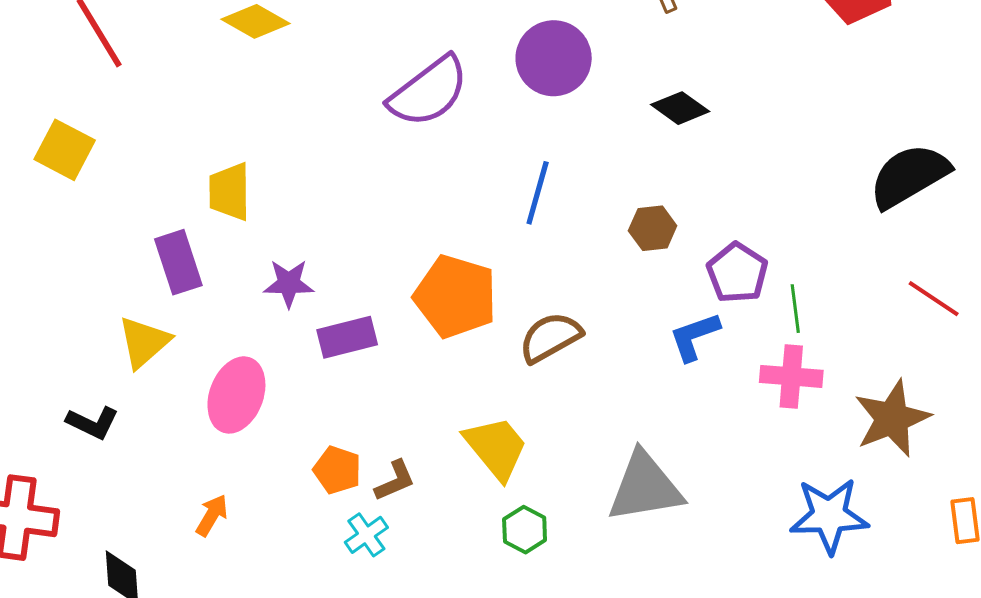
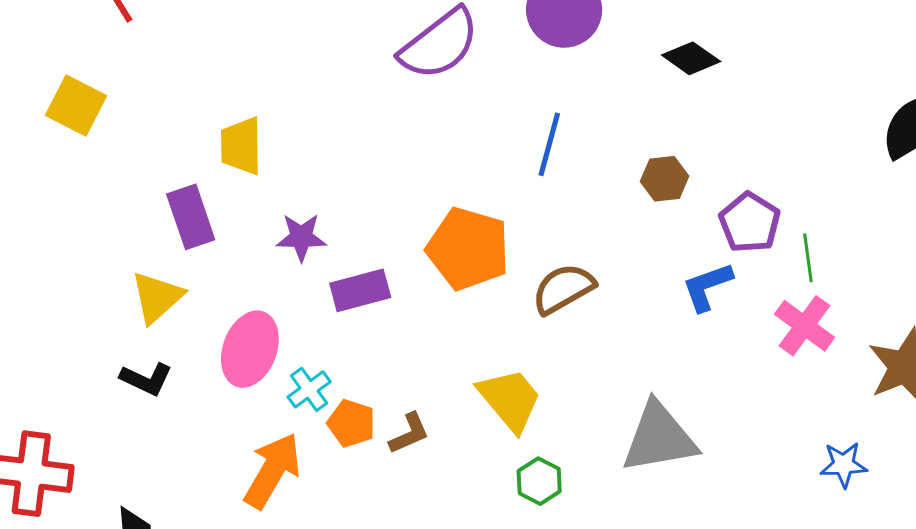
pink cross: (791, 376) -> (805, 326), turned 32
black L-shape: (93, 423) -> (146, 379), moved
orange arrow: (212, 515) -> (272, 471), moved, size x1.8
blue star: (829, 516) -> (844, 465), size x0.6
cyan cross: (366, 535) -> (309, 389), moved

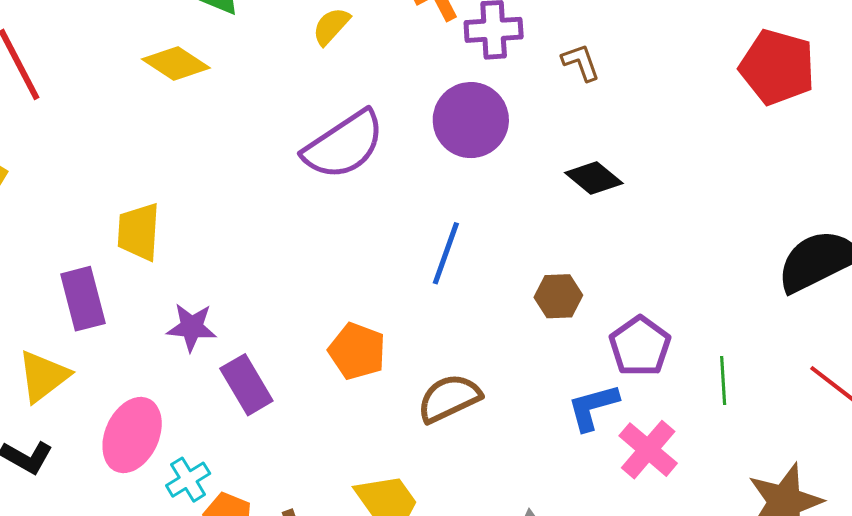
orange pentagon: (468, 249) -> (357, 351), size x0.7
green line: (808, 258) -> (723, 380), moved
purple rectangle: (360, 290) -> (246, 385), turned 70
pink cross: (805, 326) -> (648, 450), moved

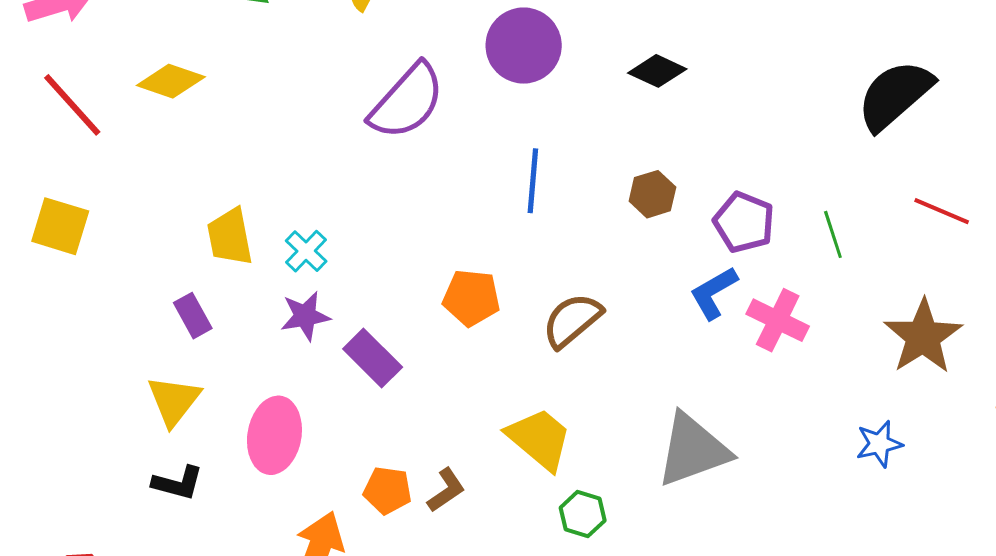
yellow diamond: (176, 63) -> (171, 81), moved
purple rectangle: (83, 299) -> (193, 316), size x0.7
cyan cross: (188, 480) -> (306, 251), moved

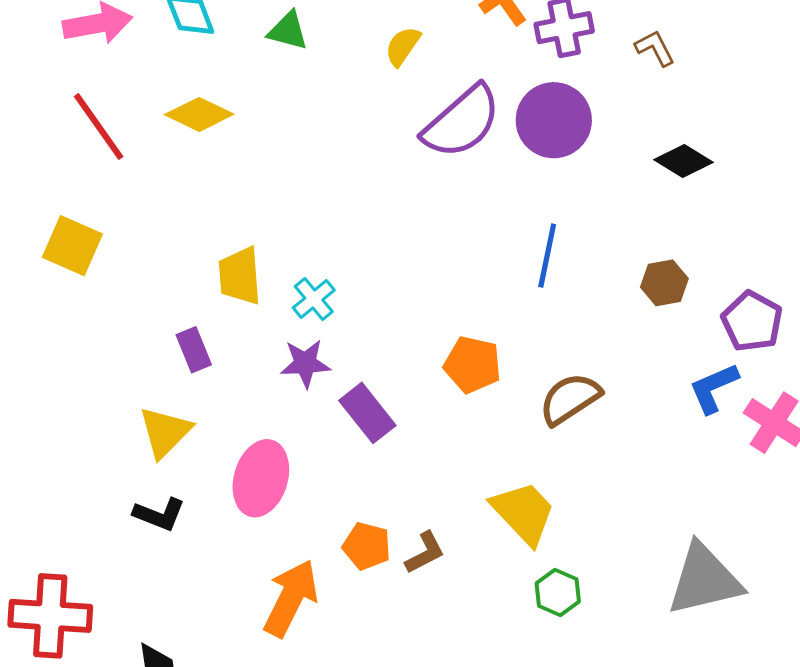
purple semicircle: (407, 101) -> (462, 122), moved
gray triangle: (693, 450) -> (704, 580), moved

